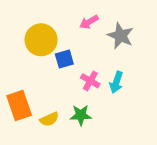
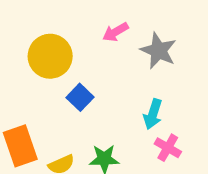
blue square: (64, 59) -> (80, 97), moved, turned -30
pink cross: (90, 81) -> (168, 148), moved

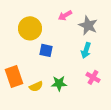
blue square: (80, 97) -> (46, 50), turned -32
cyan arrow: (153, 114) -> (86, 50), moved

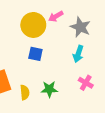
yellow circle: (30, 28) -> (33, 25), moved
yellow semicircle: (36, 86) -> (25, 92), turned -72

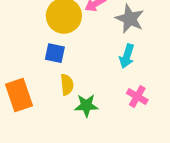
blue square: (35, 54) -> (55, 53), moved
yellow semicircle: (25, 92) -> (67, 85), moved

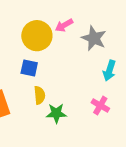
cyan arrow: (127, 56) -> (109, 71), moved

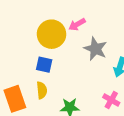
gray star: (94, 38) -> (95, 49), moved
yellow semicircle: (40, 95) -> (42, 90), moved

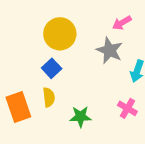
pink arrow: (77, 24) -> (122, 23), moved
blue square: (44, 65) -> (52, 68), turned 35

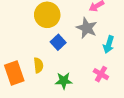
blue square: (52, 68) -> (58, 42), moved

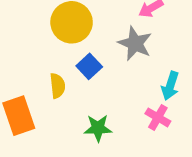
cyan arrow: (109, 44) -> (170, 86), moved
yellow semicircle: (38, 65) -> (57, 86), moved

